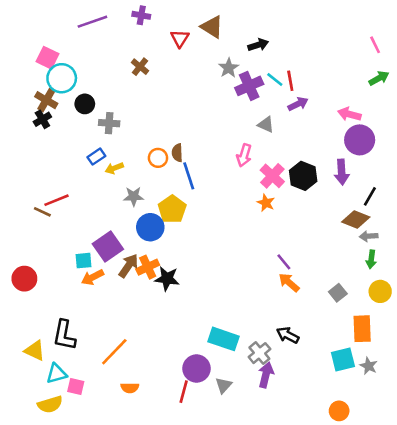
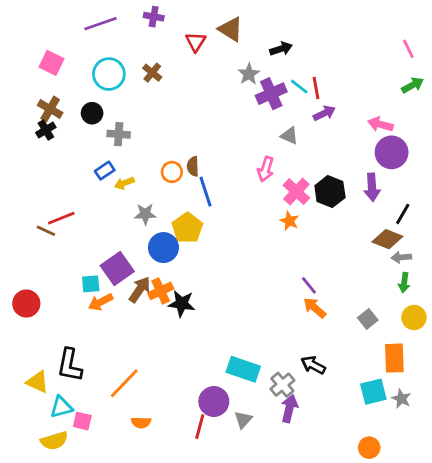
cyan circle: (62, 78) -> (109, 74), moved

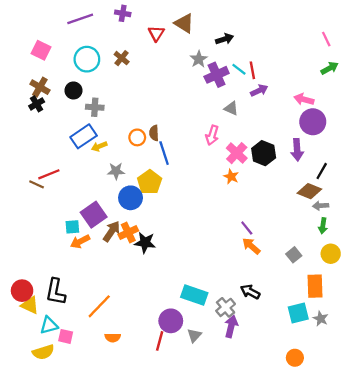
blue rectangle: (105, 171) -> (84, 136), size x1.6
red circle: (26, 304) -> (22, 291), moved

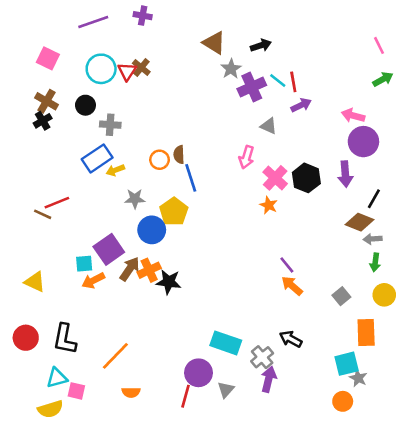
brown triangle: (184, 23) -> (214, 43), moved
red triangle: (156, 33) -> (127, 71), moved
yellow triangle: (30, 305) -> (35, 282), moved
gray star: (321, 319) -> (358, 378), moved
orange circle: (295, 358) -> (343, 401), moved

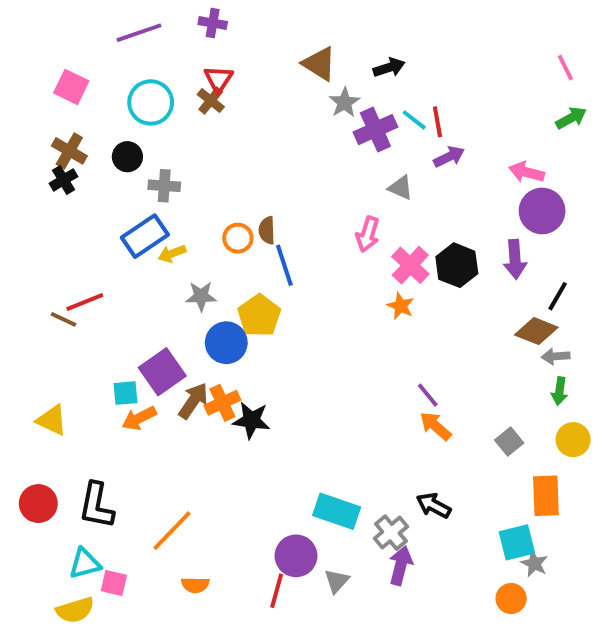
red triangle: (127, 71) -> (218, 79), moved

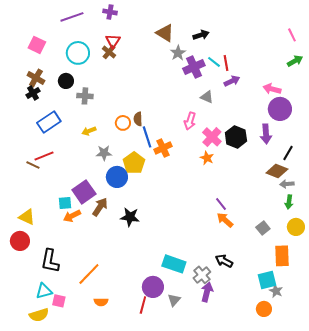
blue rectangle: (145, 236) -> (49, 122), moved
orange cross: (222, 403) -> (163, 148), moved
red circle: (38, 504) -> (20, 241), moved

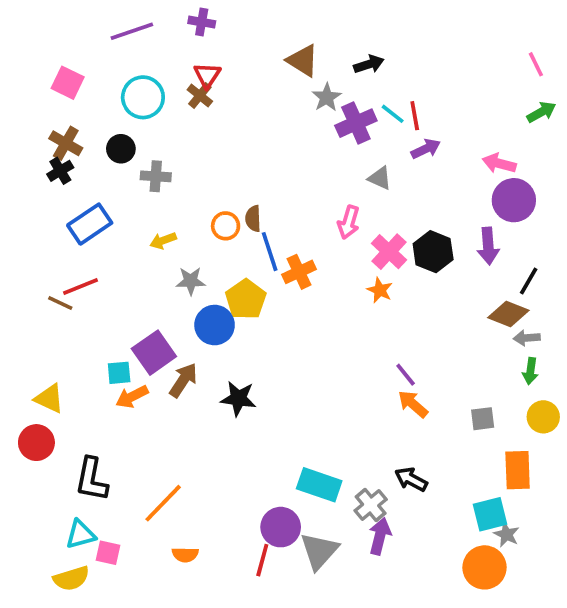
gray square: (263, 228) -> (483, 419), turned 32
gray triangle: (174, 300) -> (319, 551), size x1.6
orange circle: (264, 309) -> (484, 567), size x1.5

